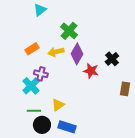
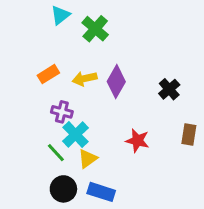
green cross: (69, 31) -> (95, 29), moved
red star: (91, 71) -> (137, 141), moved
cyan cross: (31, 86) -> (76, 135), moved
green line: (34, 111) -> (56, 153), moved, turned 48

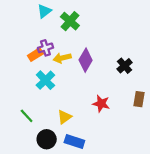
purple cross: (62, 112) -> (45, 48), moved, turned -32
cyan cross: (76, 135) -> (45, 80), moved
green line: (56, 153) -> (27, 116), moved

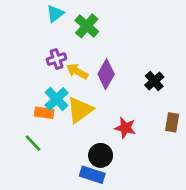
orange rectangle: (35, 55) -> (44, 113), moved, turned 40
yellow arrow: (62, 58) -> (77, 71), turned 42
yellow triangle: (64, 117) -> (80, 110), moved, size x1.5
black circle: (47, 139) -> (101, 155), moved

